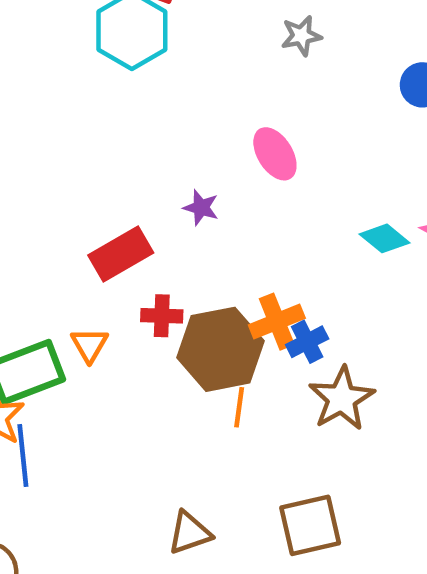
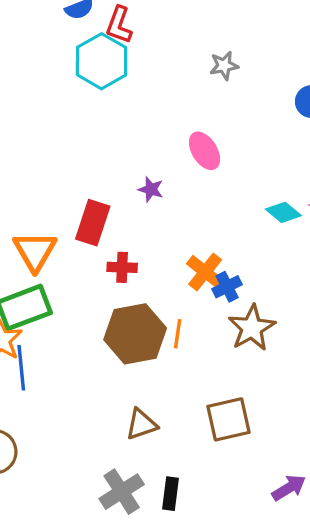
red rectangle: (121, 254) -> (93, 223), turned -42
orange cross: (277, 322) -> (205, 272), turned -30
orange triangle: (89, 345) -> (35, 251), moved, size x1.6
brown hexagon: (221, 349) -> (135, 334), moved

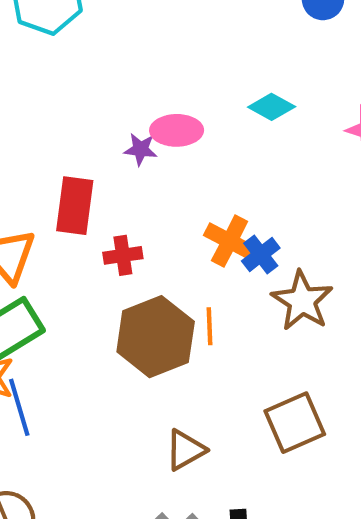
pink ellipse: (204, 151) -> (177, 130), moved, turned -48
cyan diamond: (283, 212) -> (272, 107), moved

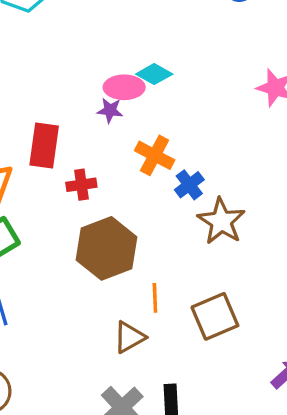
cyan diamond: (272, 107) -> (154, 74), moved
purple star: (141, 149) -> (110, 110), moved
orange cross: (230, 241) -> (155, 155), moved
orange line: (210, 326) -> (155, 298), moved

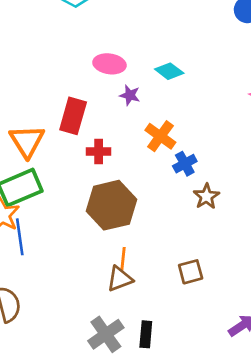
pink ellipse: (124, 87) -> (109, 64), moved
brown star: (221, 221) -> (206, 196), size x0.7
orange line: (155, 298) -> (123, 259), moved
brown square: (215, 316) -> (191, 272), size x0.7

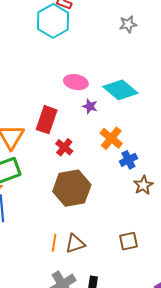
cyan diamond: (169, 71) -> (120, 90), size x1.6
red cross: (99, 151) -> (64, 147), turned 36
orange line: (123, 259) -> (54, 243), moved

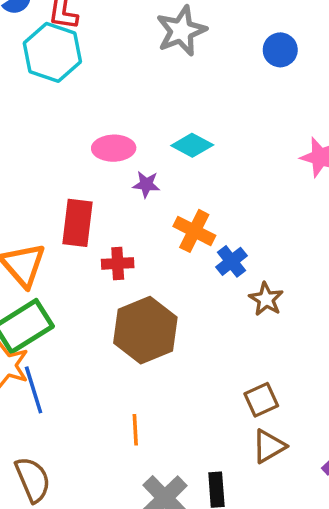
gray star: (128, 24) -> (181, 31), size x1.6
cyan diamond: (120, 90) -> (192, 145), size x0.7
red cross: (64, 147) -> (118, 263), turned -30
brown triangle: (75, 244) -> (269, 446), moved

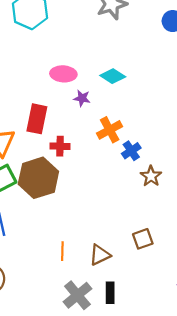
orange cross: (194, 231) -> (110, 130), turned 30
brown hexagon: (145, 330) -> (38, 178), moved
brown triangle: (269, 446) -> (100, 255), moved

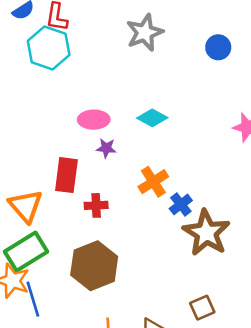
purple star: (82, 98) -> (106, 148), moved
brown star: (151, 176) -> (206, 233), size x1.8
brown hexagon: (38, 178) -> (94, 266), moved

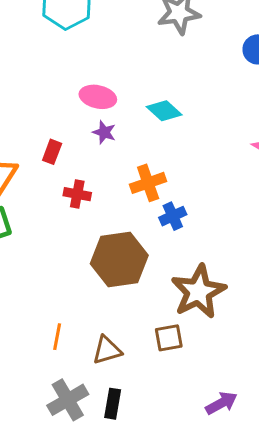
red rectangle: (66, 175) -> (52, 152), size x0.6
brown star: (206, 233) -> (198, 292), moved
brown hexagon: (94, 266) -> (119, 260), moved

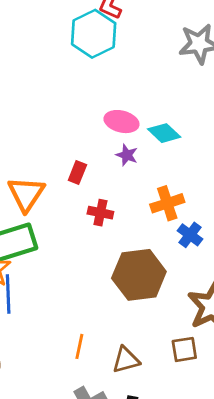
cyan diamond: (164, 111) -> (164, 133), moved
blue cross: (173, 216) -> (190, 235), turned -30

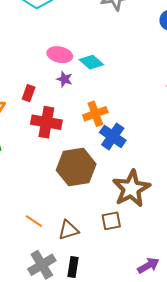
red cross: (100, 213) -> (46, 122), size x1.6
blue cross: (190, 235) -> (113, 136), size x1.4
orange line: (79, 346) -> (34, 221), turned -66

